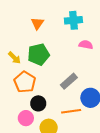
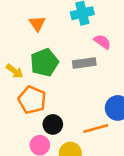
pink semicircle: (86, 45) -> (102, 42), turned 32
gray rectangle: (69, 81) -> (84, 63), moved, turned 42

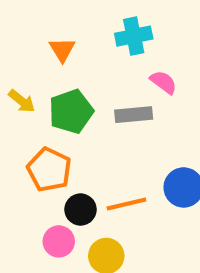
yellow arrow: (15, 71) -> (22, 101), moved
orange line: (96, 128) -> (126, 204), moved

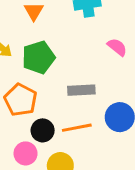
pink semicircle: (163, 82) -> (117, 47), moved
gray rectangle: (134, 115) -> (81, 90), moved

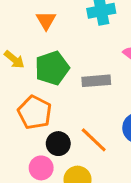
gray rectangle: (81, 90) -> (96, 81), moved
orange line: (77, 128) -> (94, 140), turned 56

